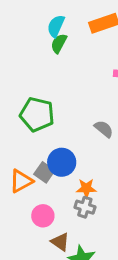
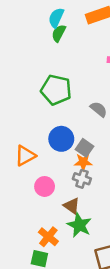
green pentagon: (37, 114) -> (56, 90), moved
gray square: (44, 172) -> (84, 148), moved
brown triangle: (60, 242) -> (72, 206), moved

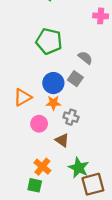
gray square: (84, 148) -> (75, 79), moved
orange star: (83, 162) -> (53, 103), moved
green star: (79, 225) -> (79, 168), moved

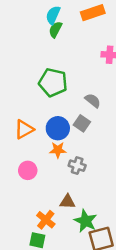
orange triangle: (23, 97) -> (24, 129), moved
pink circle: (39, 124) -> (28, 170), moved
brown triangle: (62, 140) -> (67, 202), moved, turned -32

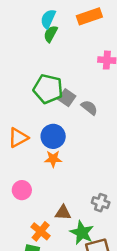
gray square: (82, 123) -> (67, 98), moved
gray cross: (77, 166) -> (101, 203), moved
pink circle: (28, 170) -> (22, 190), moved

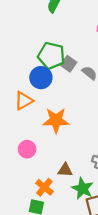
blue circle: (53, 136) -> (41, 78), moved
orange star: (53, 159) -> (56, 120), size x1.6

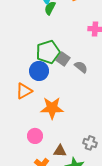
green pentagon: (51, 56) -> (48, 52), turned -30
pink circle: (27, 149) -> (35, 136), moved

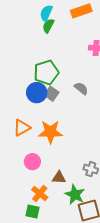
gray square: (63, 59) -> (52, 94), moved
orange triangle: (24, 91) -> (22, 128), moved

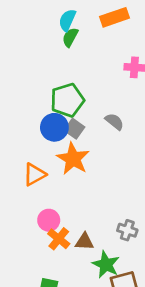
orange star: (50, 132) -> (73, 159), moved, turned 30
orange cross: (40, 193) -> (59, 239), moved

